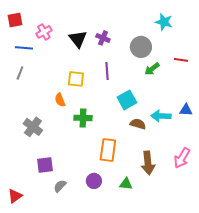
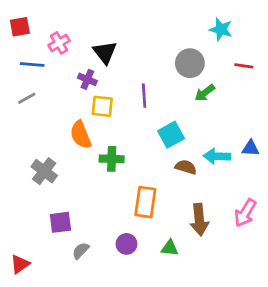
purple cross: (103, 38) -> (87, 79), moved
red line: (181, 60) -> (244, 66), moved
gray line: (20, 73) -> (27, 98), turned 40
orange semicircle: (60, 100) -> (81, 135), size x1.5

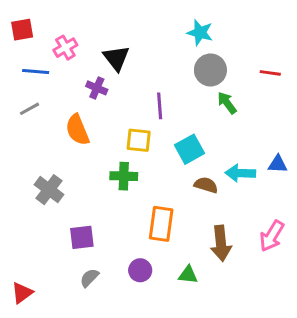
cyan star: (221, 29) -> (200, 33), moved
green arrow: (205, 93) -> (227, 103), turned 90
yellow square: (102, 106) -> (139, 140), moved
orange semicircle: (81, 135) -> (77, 130), moved
purple square: (60, 222) -> (82, 237), moved

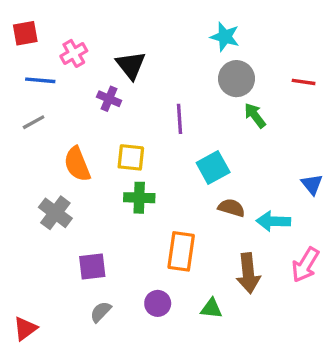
orange semicircle: (77, 130) -> (77, 164), moved
yellow square: (139, 140) -> (131, 157), moved
blue triangle: (278, 164) -> (312, 184), turned 48
cyan arrow: (240, 173) -> (273, 221), moved

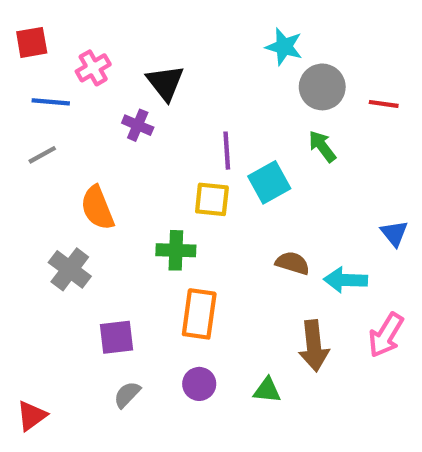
gray circle: (237, 79) -> (322, 87), moved
yellow square: (131, 157) -> (212, 199), moved
cyan square: (213, 168) -> (269, 182), moved
orange rectangle: (181, 251) -> (199, 314), moved

